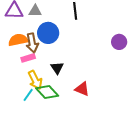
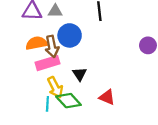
pink rectangle: (28, 58) -> (47, 63), size x1.5
cyan line: (28, 95) -> (47, 104), turned -32

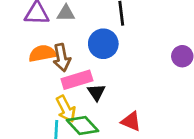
blue circle: (70, 35) -> (103, 44), moved
pink rectangle: (47, 63) -> (77, 80), moved

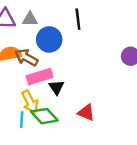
blue circle: (103, 44) -> (49, 39), moved
brown arrow: (62, 58) -> (26, 57), turned 130

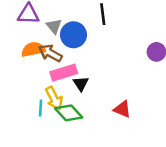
gray triangle: (30, 19) -> (54, 26), moved, turned 49
red triangle: (86, 112) -> (122, 109), moved
cyan line: (22, 120) -> (41, 108), moved

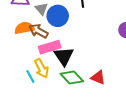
black triangle: (81, 84) -> (64, 56), size x1.5
cyan line: (41, 108) -> (30, 76), turned -32
green diamond: (69, 113) -> (72, 77), moved

